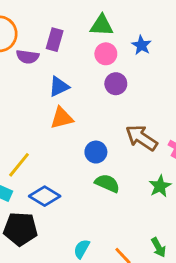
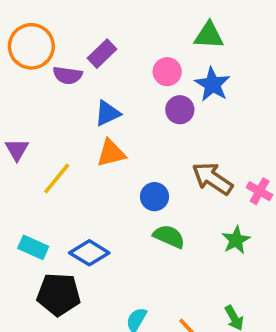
green triangle: (102, 25) -> (209, 35), moved
purple rectangle: (55, 40) -> (102, 54), turned 30
blue star: (141, 45) -> (212, 84), moved, size x1.4
yellow line: (19, 165) -> (57, 179), moved

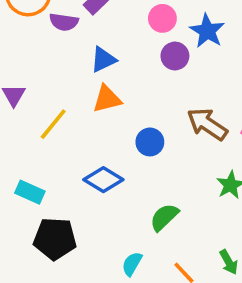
green semicircle: (169, 236) -> (164, 217), moved, turned -68
blue diamond: (89, 253) -> (103, 180), moved

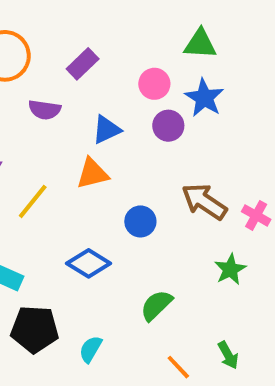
purple semicircle: (64, 22) -> (45, 110), moved
blue triangle: (103, 60) -> (106, 130), moved
cyan semicircle: (132, 264) -> (91, 349), moved

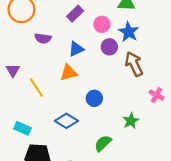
purple rectangle: (83, 64) -> (75, 14), moved
yellow line: (33, 201) -> (36, 88), turned -72
brown arrow: (204, 201) -> (134, 64), moved, turned 30
green star: (230, 269) -> (131, 121), moved

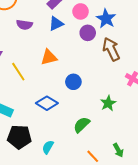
blue triangle: (76, 49) -> (56, 24), moved

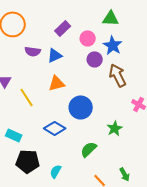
blue triangle: (56, 24) -> (55, 55), moved
blue circle: (73, 82) -> (81, 107), size x1.5

